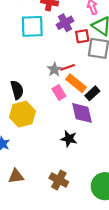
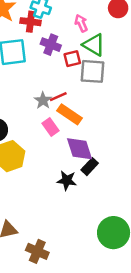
purple cross: (65, 23) -> (51, 45), turned -35
black rectangle: (92, 93) -> (90, 167), moved
brown cross: (59, 180) -> (37, 251), moved

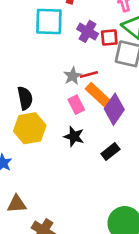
purple cross: (51, 45) -> (88, 31), moved
purple diamond: (80, 149) -> (114, 109), moved, turned 44
black star: (67, 180) -> (74, 136), moved

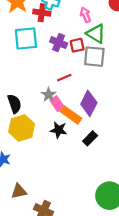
gray star: (73, 76) -> (49, 95), moved
orange rectangle: (98, 95) -> (71, 115), moved

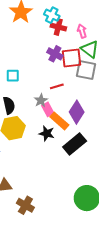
red cross: (42, 13) -> (58, 27), moved
cyan square: (26, 38) -> (13, 76), moved, size x0.6
red square: (77, 45) -> (71, 58), size x1.5
black rectangle: (90, 138) -> (75, 144), size x1.6

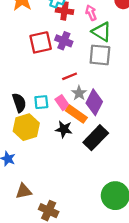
red square: (71, 58) -> (41, 42), moved
cyan square: (13, 76) -> (41, 102), moved
gray star: (41, 100) -> (79, 93), moved

